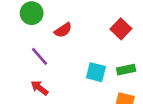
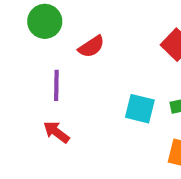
purple line: (40, 56) -> (56, 85), turned 42

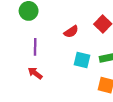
red semicircle: (91, 47) -> (71, 32), moved

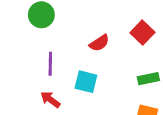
cyan square: (82, 60) -> (86, 82), moved

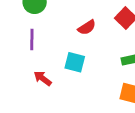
purple line: (50, 64) -> (32, 39), moved

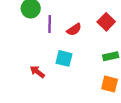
purple line: (32, 39) -> (50, 24), moved

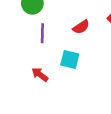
purple line: (50, 24) -> (42, 33), moved

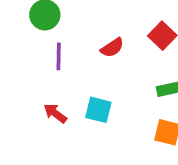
cyan square: (70, 60) -> (98, 110), moved

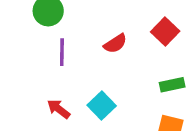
cyan square: (98, 110) -> (102, 105), turned 32

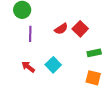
red square: (165, 31) -> (80, 29), moved

